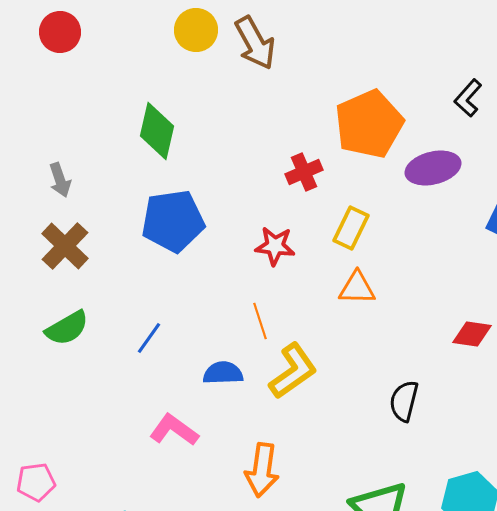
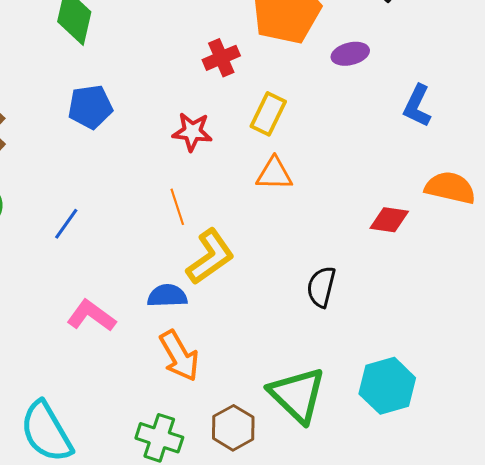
purple ellipse: (433, 168) -> (350, 54), size x0.7
blue pentagon: (173, 221) -> (90, 107), size x0.7
blue semicircle: (223, 373) -> (167, 296), moved
orange arrow: (262, 470) -> (179, 356), turned -38

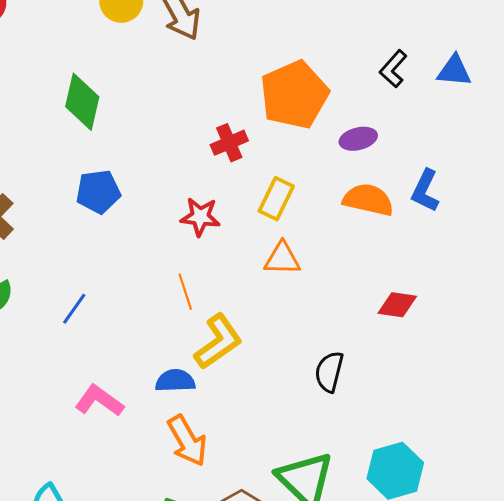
orange semicircle: (450, 188) -> (368, 200), moved

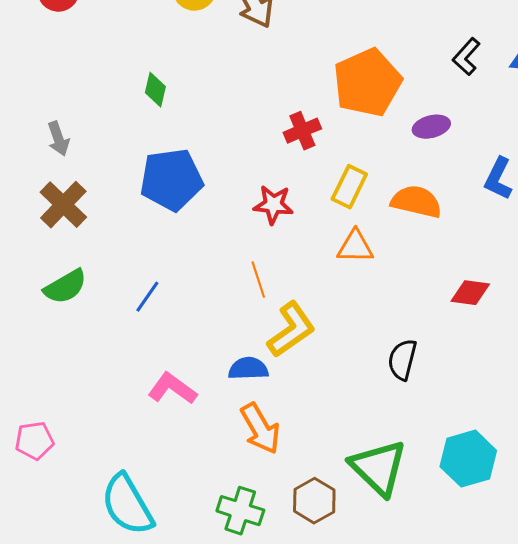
green diamond: (82, 102) -> (155, 90), size x0.6
blue pentagon: (98, 192) -> (171, 180), size x1.4
orange semicircle: (368, 200) -> (416, 202), moved

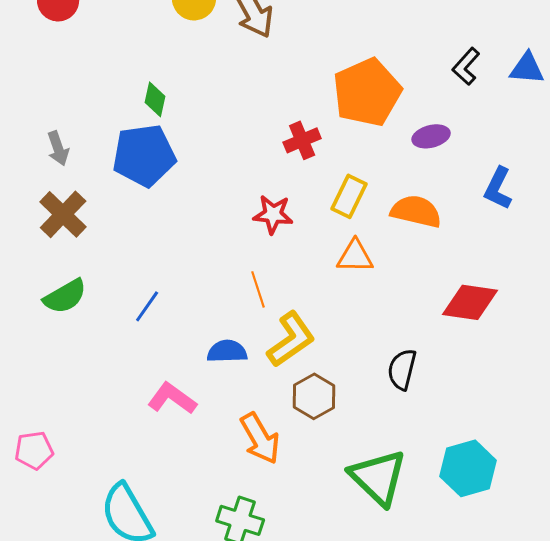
blue pentagon: (171, 180) -> (144, 155), moved
red diamond: (470, 293) -> (470, 302), size x1.4
blue semicircle: (248, 369) -> (227, 351), moved
brown hexagon: (314, 501) -> (314, 396), moved

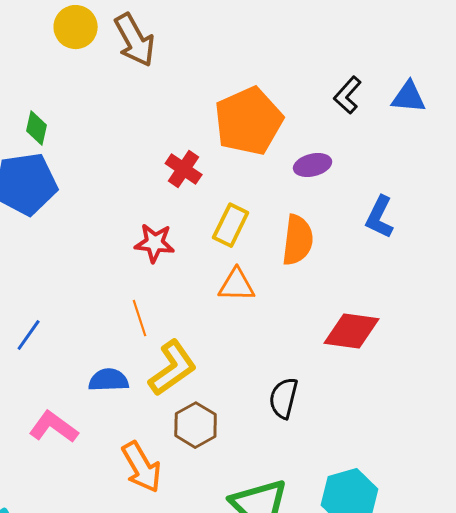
red cross: (302, 140) -> (184, 169), turned -33
orange semicircle: (416, 211) -> (298, 240), turned 84

